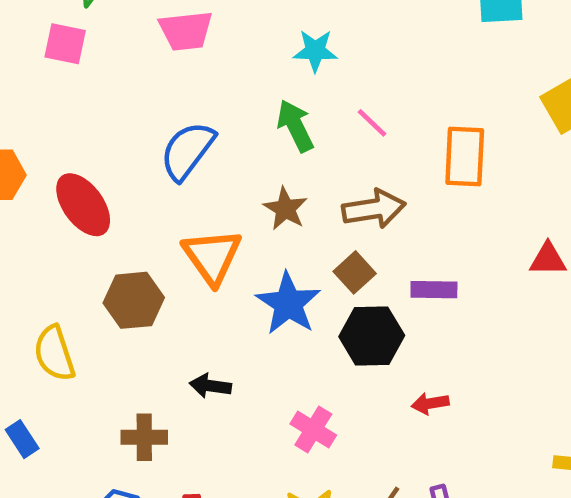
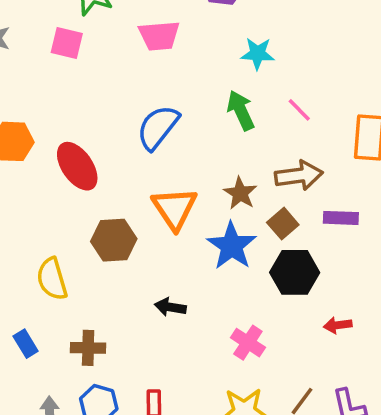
brown star: (285, 209) -> (240, 193), moved
purple rectangle: (434, 290) -> (341, 218), moved
brown cross: (144, 437) -> (88, 348), moved

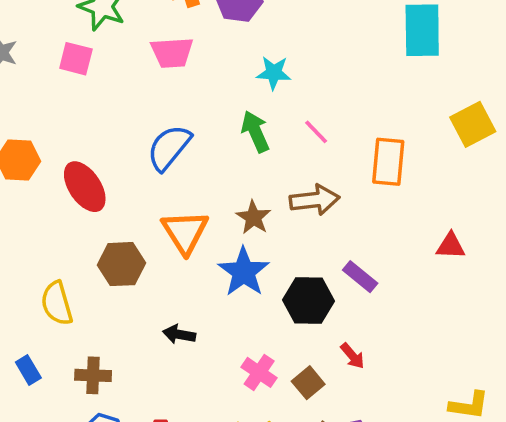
purple rectangle: (341, 218) -> (360, 277), moved, turned 36
brown square: (283, 224) -> (308, 383), moved
red arrow: (338, 325) -> (352, 356), turned -124

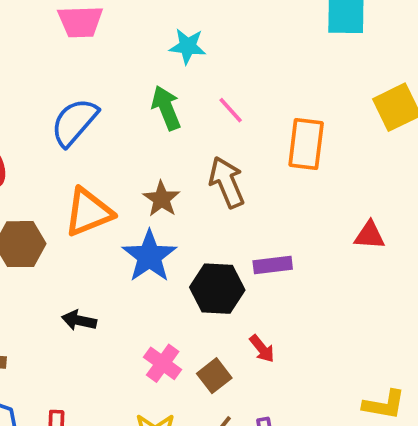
brown arrow: (315, 200) -> (227, 182), turned -108
orange triangle: (185, 232) -> (88, 212), turned 39
purple rectangle: (360, 277) -> (273, 265), turned -48

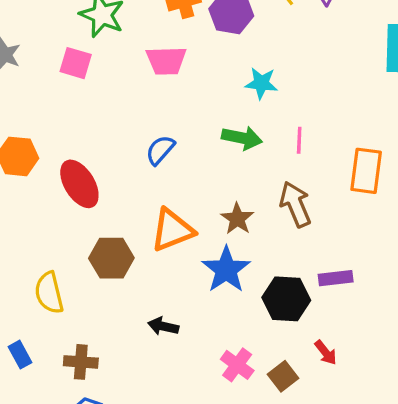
green arrow: (166, 108) -> (242, 138), turned 123
pink line: (231, 110) -> (299, 140), turned 44
blue semicircle: (74, 122) -> (160, 150), size x0.7

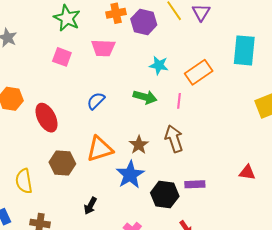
pink square: (76, 63) -> (62, 57), moved
orange rectangle: (366, 171) -> (199, 72), moved, turned 44
black arrow: (163, 326) -> (90, 206), turned -78

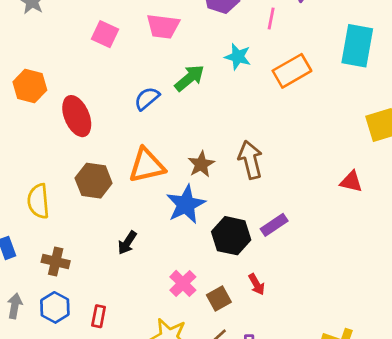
green arrow: (145, 97) -> (189, 78), moved, turned -60
pink line: (179, 101) -> (271, 18), moved
red triangle: (247, 173) -> (351, 182), moved
purple rectangle: (195, 184) -> (274, 225), turned -36

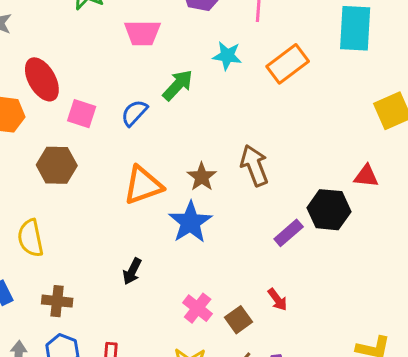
pink square: (105, 34) -> (82, 114), moved
red ellipse: (77, 116) -> (42, 79), moved
brown hexagon: (94, 181) -> (57, 165), moved
black hexagon: (231, 236) -> (329, 210), moved

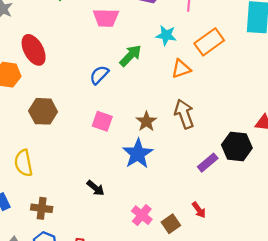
pink square: (82, 114) -> (102, 121), moved
orange triangle: (143, 185) -> (181, 69), moved, size x0.7
black arrow: (132, 271) -> (96, 188), turned -78

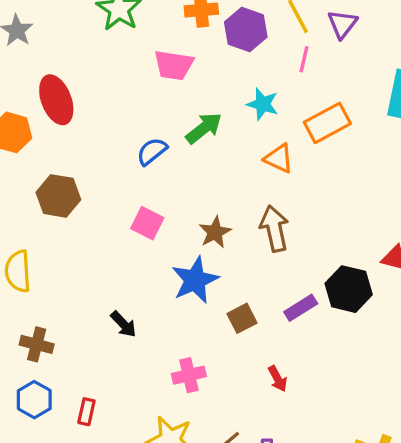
orange triangle: (181, 69) -> (279, 158), turned 36
pink cross: (142, 215) -> (189, 375), turned 30
brown square: (171, 224) -> (242, 318), moved

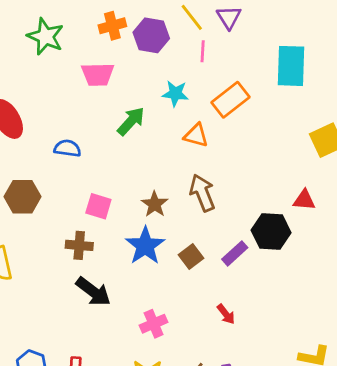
blue semicircle: (152, 151) -> (67, 148), moved, turned 56
brown square: (242, 318) -> (191, 256), moved
black arrow: (123, 324) -> (93, 292), size x1.5
brown cross: (37, 344) -> (79, 245), moved

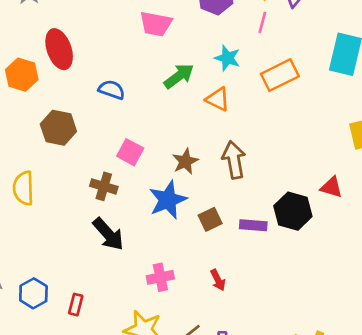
orange triangle: (196, 135) -> (218, 99), moved
purple rectangle: (235, 253) -> (253, 225), turned 35
red arrow: (226, 314) -> (218, 280), moved

